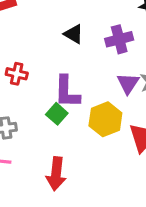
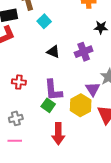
purple triangle: (128, 83) -> (93, 89), moved
red arrow: (56, 174) -> (58, 134), moved

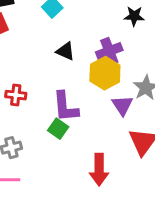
yellow hexagon: (81, 105) -> (105, 73), moved
red arrow: (58, 134) -> (99, 170), moved

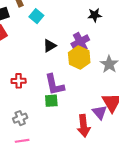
black triangle: (65, 51) -> (50, 46), turned -48
purple triangle: (122, 105) -> (100, 112), moved
green square: (58, 129) -> (51, 101), turned -32

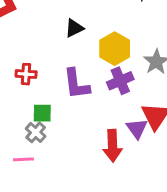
purple cross: (80, 42) -> (120, 81), moved
green square: (51, 101) -> (42, 113), moved
gray cross: (20, 118) -> (36, 132), moved, turned -32

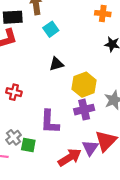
purple L-shape: (76, 84) -> (50, 122), moved
green square: (42, 113) -> (28, 145), moved
red arrow: (112, 146) -> (70, 157), turned -130

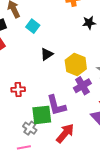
green square: (28, 145) -> (42, 115), moved, size x1.5
red arrow: (70, 157) -> (65, 133), moved

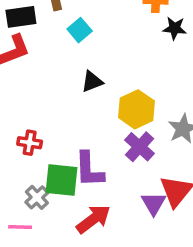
black star: (89, 23) -> (175, 28), moved
purple cross: (82, 86) -> (140, 147), turned -30
red cross: (18, 89) -> (30, 143), moved

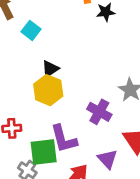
yellow hexagon: (136, 109) -> (48, 90), moved
purple triangle: (154, 203) -> (107, 159), moved

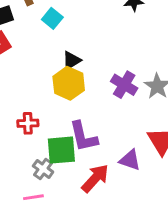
purple cross: (99, 112) -> (124, 85), moved
purple triangle: (107, 159) -> (130, 160), turned -30

